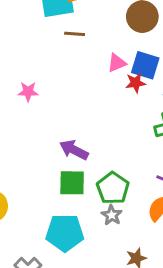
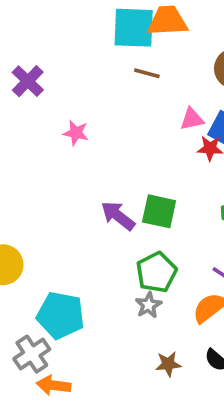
green square: (72, 183) -> (159, 211), moved
cyan pentagon: (65, 233) -> (61, 315), moved

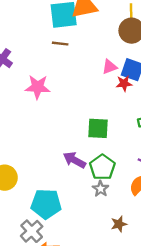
brown line: (147, 73) -> (60, 44), moved
pink star: (76, 133) -> (38, 87), size x1.5
purple arrow: (118, 216) -> (74, 160), moved

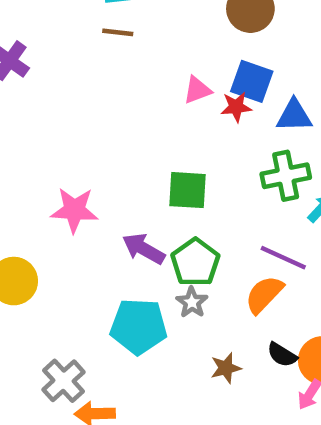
pink triangle: (110, 67) -> (197, 90), moved
pink star: (38, 87) -> (74, 210), moved
cyan pentagon: (46, 204) -> (139, 326), moved

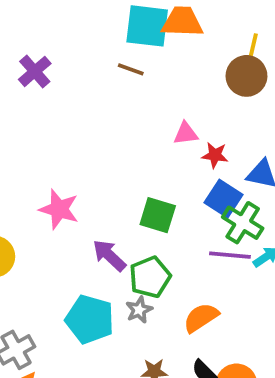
blue square: (252, 81) -> (223, 199), moved
green cross: (286, 176) -> (243, 223), turned 30
purple line: (283, 258) -> (230, 255), moved, turned -33

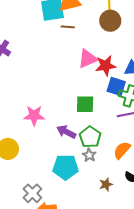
brown line: (131, 69) -> (68, 27), moved
pink triangle: (186, 133) -> (88, 59), size x1.5
red star: (215, 155) -> (106, 66), size x1.5

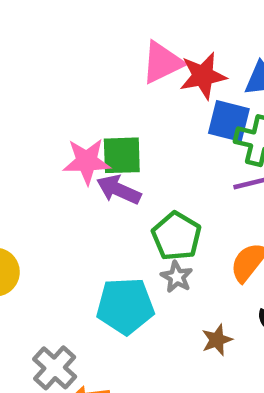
green square: (85, 104) -> (122, 155), moved
pink star: (34, 116) -> (87, 161), moved
purple arrow: (66, 132) -> (119, 190), moved

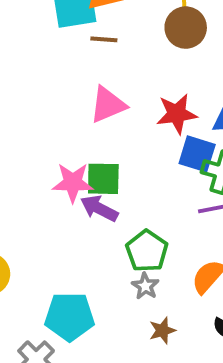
pink triangle: (162, 62) -> (108, 105), moved
cyan pentagon: (125, 306) -> (70, 316), moved
brown star: (217, 340) -> (162, 330), moved

